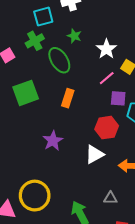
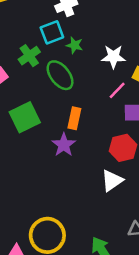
cyan square: (43, 17) -> (52, 32), moved
white star: (106, 49) -> (113, 57), turned -30
purple star: (53, 141) -> (64, 145), moved

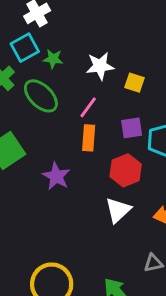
pink line: (117, 90) -> (88, 107), moved
orange rectangle: (74, 118) -> (89, 138), moved

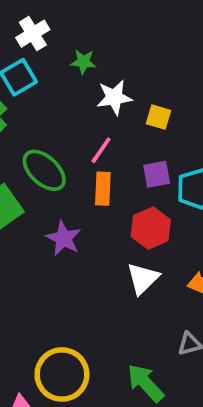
green star: (53, 59) -> (83, 62), moved
green ellipse: (41, 96) -> (44, 170), moved

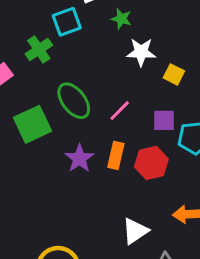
pink line: (101, 150) -> (120, 111), moved
orange rectangle: (103, 189) -> (116, 155), moved
white triangle: (143, 278) -> (135, 231), moved

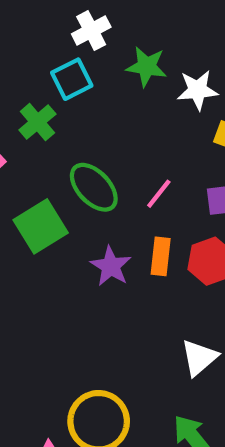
green star: (121, 19) -> (147, 67), size x1.4
white star: (141, 52) -> (197, 90), moved

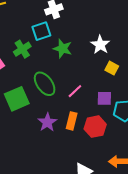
green star: (147, 67) -> (63, 49), moved
white star: (197, 90) -> (100, 45), turned 30

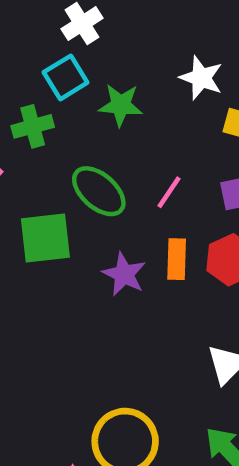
green cross: (22, 49) -> (33, 126), turned 30
green square: (17, 99) -> (45, 238), turned 30

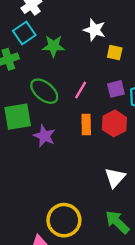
purple star: (124, 274) -> (44, 136), moved

